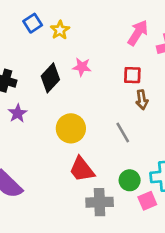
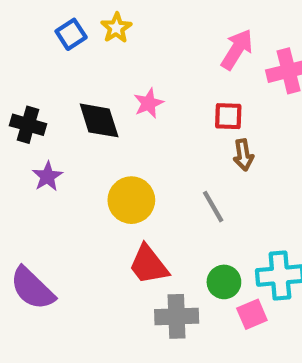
yellow star: (60, 30) -> (116, 28), moved
pink star: (82, 67) -> (149, 103), turned -30
black diamond: (50, 78) -> (99, 120), turned -60

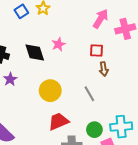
red trapezoid: (149, 265) -> (58, 121), turned 105

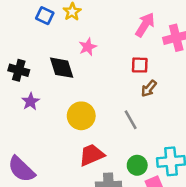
blue square: (21, 11) -> (45, 16), turned -32
pink star: (58, 44) -> (88, 47), moved
brown arrow: (104, 69) -> (149, 88), turned 48

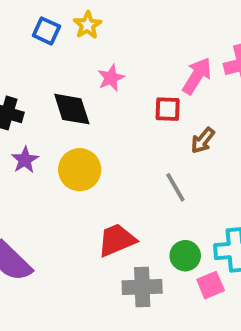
pink arrow: (145, 25) -> (197, 76), moved
red square: (140, 65) -> (168, 109), moved
yellow circle: (81, 116) -> (80, 170), moved

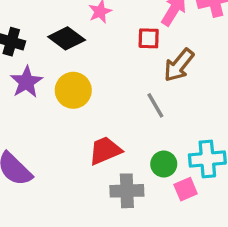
black diamond: (72, 109) -> (67, 38), turned -36
brown arrow: (203, 140) -> (179, 65), size x1.5
purple star: (25, 160) -> (26, 82), size x1.4

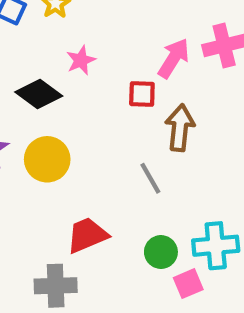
brown arrow: (179, 65) -> (180, 128), turned 147
gray cross: (127, 191) -> (56, 286), moved

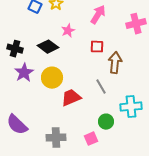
pink arrow: (174, 58) -> (98, 15), moved
red trapezoid: (87, 235) -> (71, 98), moved
cyan cross: (216, 246) -> (131, 107), moved
pink square: (188, 284) -> (91, 139), moved

